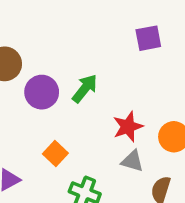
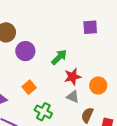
green arrow: (85, 89) -> (59, 57), moved

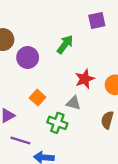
green arrow: (59, 57) -> (65, 44), moved
gray triangle: (73, 97) -> (74, 103), moved

